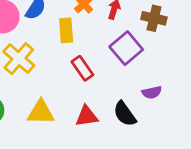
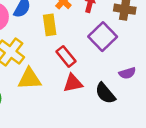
yellow triangle: (41, 112) -> (30, 79), moved
red triangle: (87, 116) -> (73, 83), moved

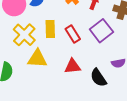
yellow rectangle: (50, 25) -> (50, 29), moved
red rectangle: (66, 56) -> (73, 34), moved

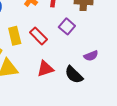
purple square: (101, 31) -> (67, 26), size x0.7

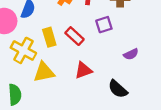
purple square: (67, 26) -> (104, 25), turned 35
black semicircle: (74, 75) -> (118, 89), moved

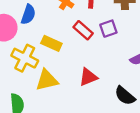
red rectangle: (75, 36) -> (83, 30), moved
yellow rectangle: (49, 37) -> (51, 43), turned -48

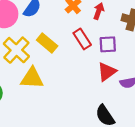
red triangle: (88, 77) -> (107, 72), moved, turned -30

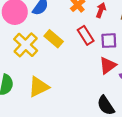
yellow triangle: (32, 78) -> (39, 87), moved, turned -30

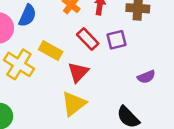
red triangle: (108, 65) -> (78, 72), moved
yellow triangle: (39, 87) -> (74, 104), moved

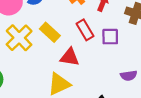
red triangle: (78, 72) -> (70, 57), turned 42

